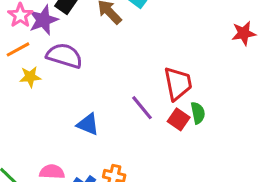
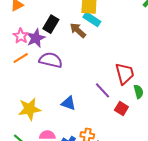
yellow star: (30, 77) -> (29, 109), moved, size x1.6
red square: (179, 119) -> (121, 108), moved

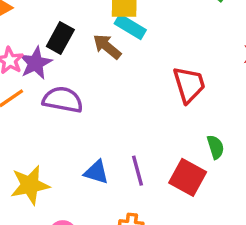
red trapezoid: (125, 74) -> (189, 85), moved
purple line: (103, 90) -> (138, 171), moved, turned 30
red square: (121, 108) -> (188, 177), size x1.5

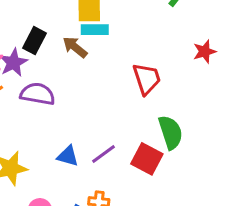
cyan rectangle: (130, 27) -> (95, 30), turned -30
green semicircle: (216, 147) -> (171, 132), size x1.6
purple line: (138, 171) -> (103, 154), turned 70

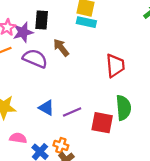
black rectangle: (34, 41) -> (42, 20), turned -36
brown arrow: (75, 47) -> (61, 48), moved
red square: (147, 159) -> (102, 123), turned -30

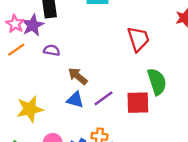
brown arrow: (61, 48) -> (78, 76), moved
purple semicircle: (35, 58) -> (52, 50), size x0.6

